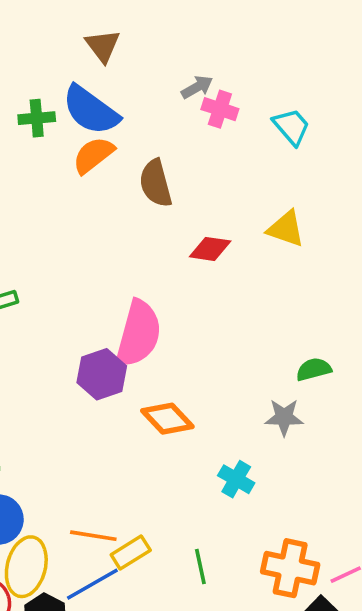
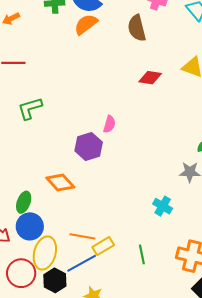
brown semicircle: (156, 183) -> (137, 28), moved
pink semicircle: (138, 334) -> (109, 124), size x0.5
orange diamond: (167, 419) -> (60, 183), moved

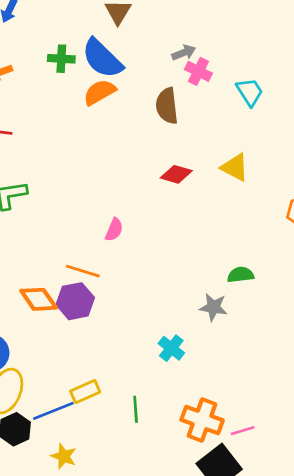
purple hexagon: (89, 146) -> (75, 301), moved
orange line: (82, 236) -> (83, 271), moved

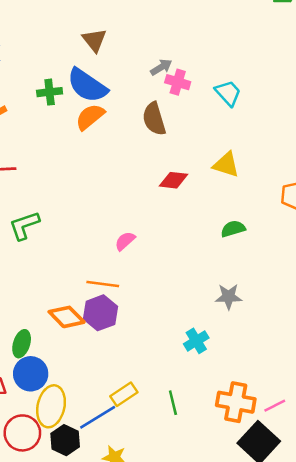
pink semicircle: (114, 230) -> (125, 241), turned -145
green semicircle: (241, 275) -> (233, 229), moved
cyan cross: (171, 348) -> (196, 341), turned 30

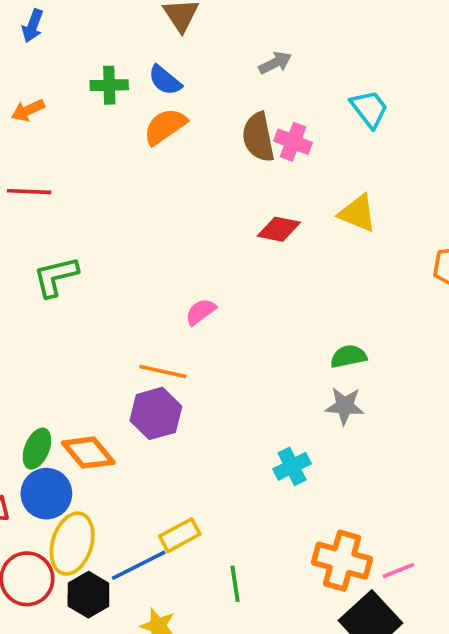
pink cross: (178, 82) -> (293, 142), moved
blue semicircle: (87, 85) -> (165, 80), size x0.6
green semicircle: (233, 229) -> (348, 356), moved
orange diamond: (67, 317) -> (88, 453), moved
green line: (173, 403) -> (235, 584), moved

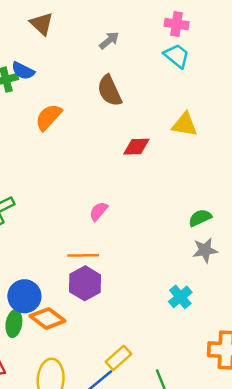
blue semicircle: (165, 80) -> (23, 71), moved
orange semicircle: (165, 126) -> (49, 117), moved
pink cross: (293, 142) -> (177, 24), moved
blue circle: (46, 494) -> (24, 296), moved

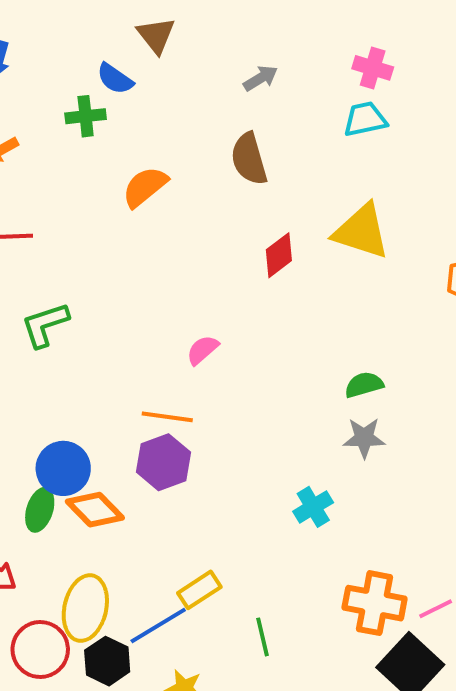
cyan trapezoid: (177, 56) -> (365, 119), turned -60
blue semicircle: (23, 71) -> (115, 79), moved
yellow triangle: (185, 125) -> (361, 231), size x1.4
red diamond: (136, 147) -> (279, 255), turned -44

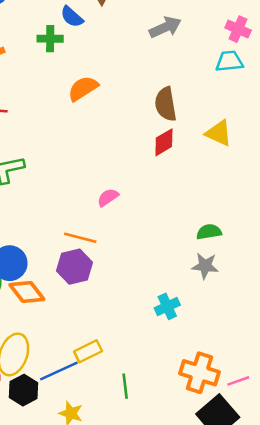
gray arrow: (261, 78) -> (165, 27), size x1.4
brown semicircle: (249, 159) -> (166, 104), moved
yellow triangle: (361, 231) -> (219, 133), size x0.7

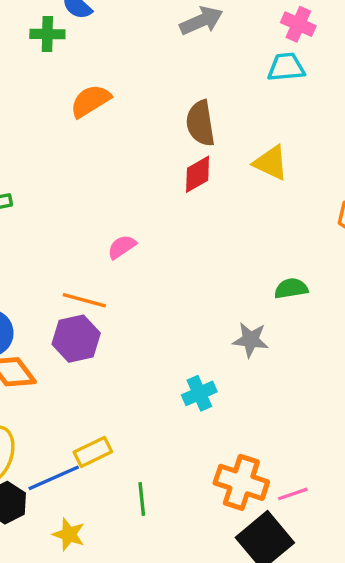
green semicircle: (209, 232) -> (291, 288), moved

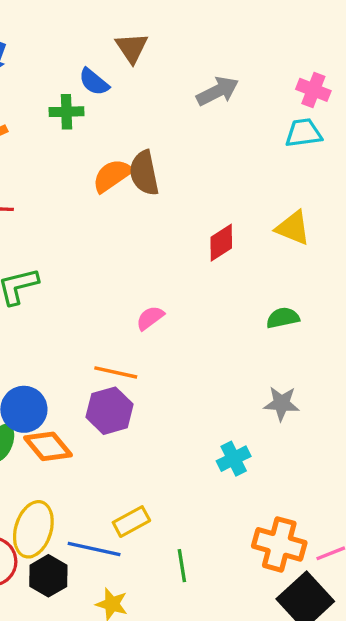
brown semicircle: (200, 123) -> (144, 173), moved
green semicircle: (291, 288) -> (283, 318), moved
blue line: (54, 478) -> (94, 549), turned 39

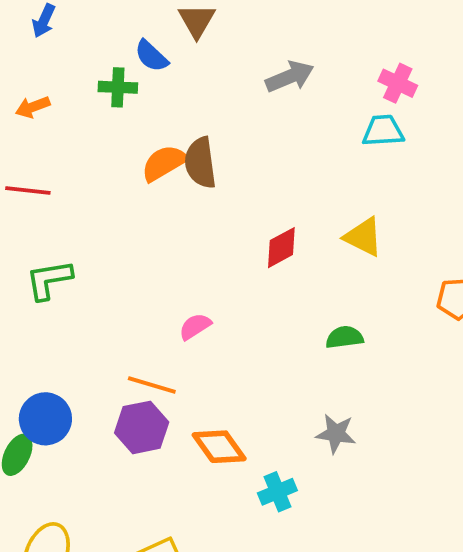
orange diamond: (48, 446) -> (219, 447), moved

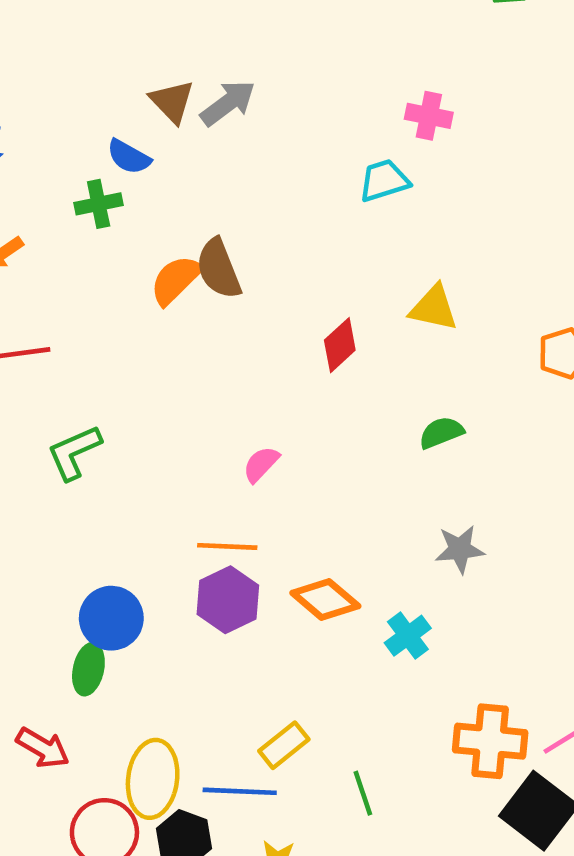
gray arrow: (290, 77) -> (228, 103), moved
cyan trapezoid: (383, 131) -> (384, 181), moved

